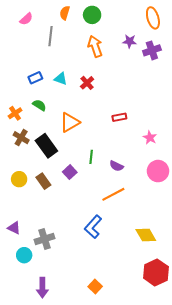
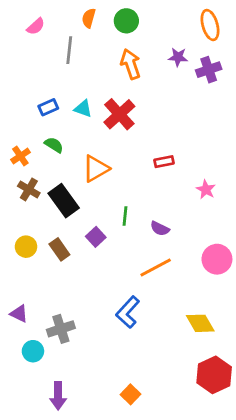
red cross: (87, 83) -> (119, 114), size x1.6
pink circle: (158, 171) -> (217, 259), moved

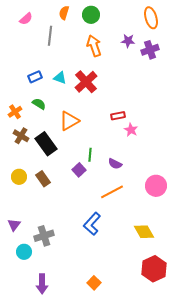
pink star: (206, 189) -> (131, 130), moved
purple square: (96, 237) -> (79, 170), moved
purple triangle: (19, 314) -> (14, 225), turned 40

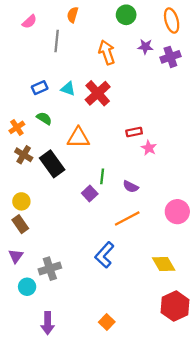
green circle: (91, 15) -> (126, 15), moved
orange triangle: (69, 121) -> (78, 138), turned 30
brown rectangle: (43, 179) -> (20, 224), moved

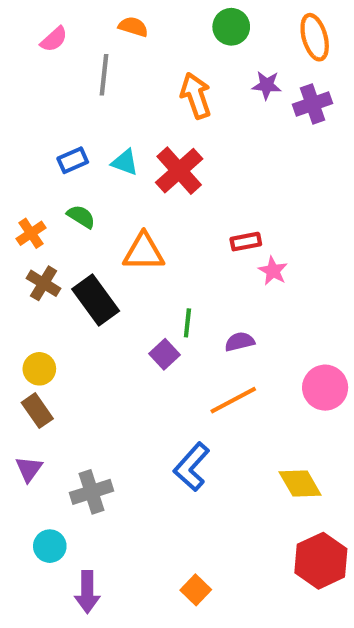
orange semicircle: (73, 15) -> (133, 27), turned 91
purple semicircle: (131, 187) -> (240, 342), turned 140
cyan circle: (27, 287) -> (50, 546), moved

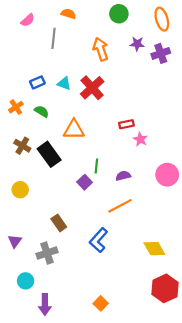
orange cross: (31, 233) -> (16, 107), moved
pink circle: (325, 388) -> (167, 175), moved
brown rectangle: (37, 411) -> (59, 223), moved

